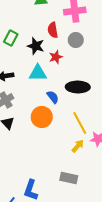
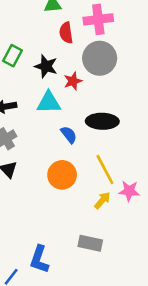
red semicircle: (53, 30) -> (66, 33), moved
gray circle: (76, 40) -> (100, 58), size x1.6
orange circle: (42, 117) -> (62, 175), moved

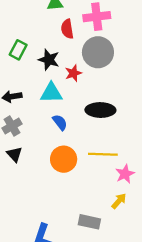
blue semicircle: (69, 135) -> (60, 122), moved
yellow line: (105, 170) -> (103, 154), turned -60
pink star: (129, 191) -> (125, 174), turned -30
yellow arrow: (102, 200) -> (119, 201), moved

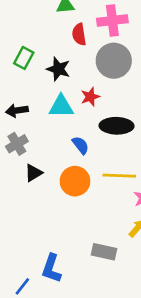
red star: (73, 73) -> (90, 97), moved
blue semicircle: (60, 122) -> (81, 145), moved
black triangle: (14, 154) -> (33, 173), moved, turned 42

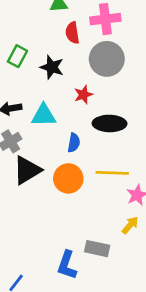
cyan triangle: (61, 106) -> (44, 115), moved
blue semicircle: (81, 145) -> (74, 143), turned 48
black triangle: (33, 173) -> (27, 170), size x1.6
blue L-shape: (51, 268) -> (67, 265), moved

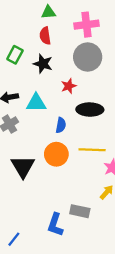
red semicircle: (72, 33) -> (45, 36), moved
black triangle: (27, 170) -> (23, 167), moved, turned -30

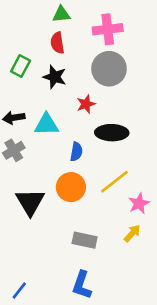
yellow line: (92, 150) -> (114, 182), turned -40
gray rectangle: (80, 211) -> (85, 240), moved
blue L-shape: (55, 225) -> (82, 285), moved

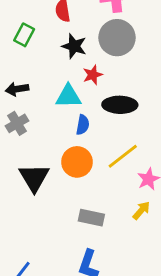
black star: (55, 77) -> (74, 46), moved
cyan triangle: (46, 124) -> (68, 96), moved

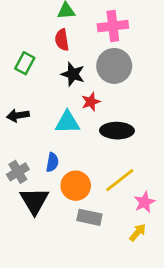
gray cross: (17, 123) -> (18, 172), moved
blue semicircle: (83, 125) -> (52, 162), moved
gray rectangle: (91, 218) -> (89, 217), moved

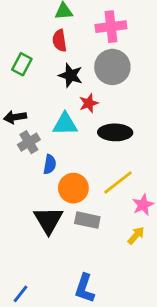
gray cross: (18, 172) -> (29, 142), moved
black triangle: (34, 201) -> (48, 220), moved

